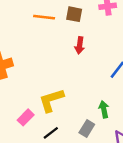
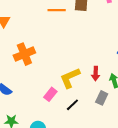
red arrow: (80, 45) -> (96, 74), moved

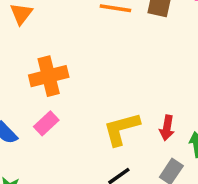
pink rectangle: (50, 94) -> (46, 123), moved

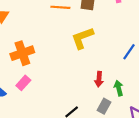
yellow L-shape: (121, 129) -> (82, 38), moved

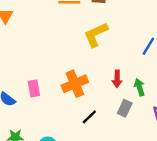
orange cross: (22, 53) -> (75, 84), moved
pink rectangle: (23, 83) -> (34, 88), turned -48

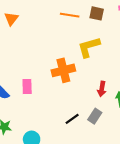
orange cross: (75, 84) -> (63, 70), moved
gray rectangle: (125, 108) -> (95, 116), moved

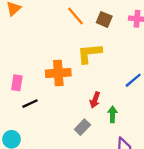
orange line: (70, 15) -> (75, 16), turned 30
black line: (72, 119) -> (30, 104), moved

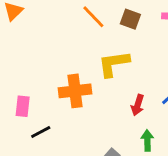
red arrow: (95, 100) -> (138, 105), moved

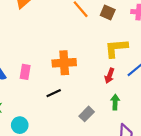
yellow L-shape: (114, 64) -> (116, 48), moved
black line: (41, 132) -> (54, 93), moved

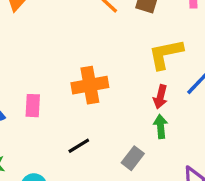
black line: (54, 93) -> (79, 146), moved
green arrow: (115, 102) -> (161, 126), moved

